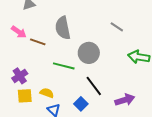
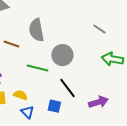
gray line: (117, 27) -> (99, 29), moved
blue square: (81, 104) -> (54, 106), turned -32

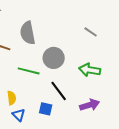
green arrow: (112, 59) -> (90, 70), moved
yellow semicircle: (20, 95) -> (12, 98), turned 64

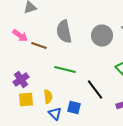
gray circle: (54, 58) -> (102, 36), moved
blue square: (46, 109) -> (74, 108), moved

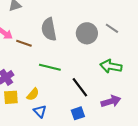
yellow semicircle: (48, 97) -> (33, 94), turned 48
blue square: (74, 108) -> (78, 113), moved, turned -32

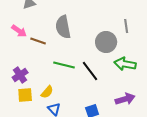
gray line: (112, 28) -> (126, 26), turned 48
gray circle: (87, 33) -> (106, 42), moved
black line: (80, 87) -> (90, 71), moved

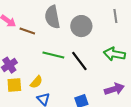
gray circle: (106, 42) -> (81, 26), moved

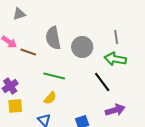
green arrow: (114, 54) -> (115, 59), moved
black line: (79, 61) -> (102, 82), moved
yellow semicircle: (36, 82) -> (50, 98), moved

